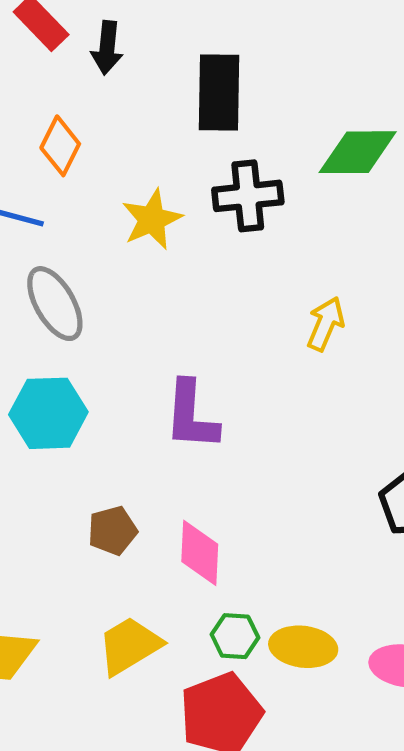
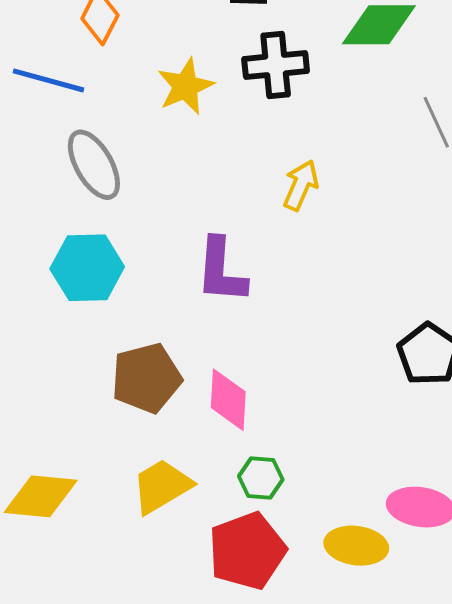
yellow arrow: (326, 324) -> (301, 185), moved
brown pentagon: (112, 531) -> (146, 378), size x1.5
yellow ellipse: (303, 647) -> (356, 546), moved

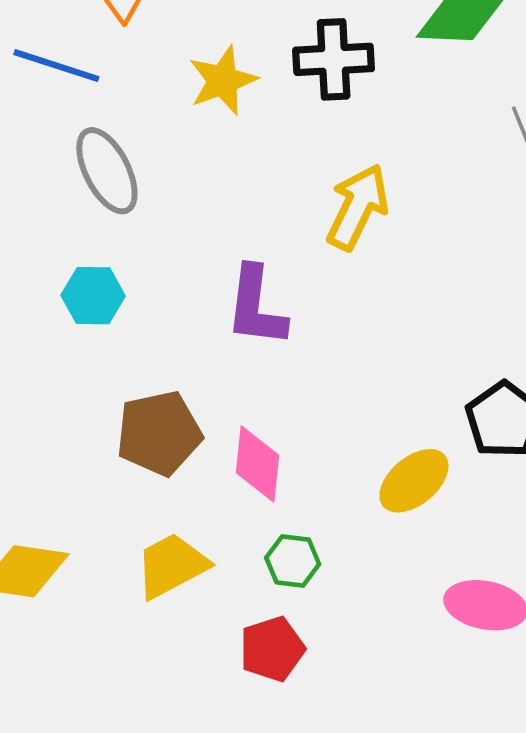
yellow arrow: (301, 185) -> (358, 207), size x1.4
cyan hexagon: (87, 268) -> (93, 296), size x0.7
yellow ellipse: (356, 546) -> (414, 481), moved, turned -50
red pentagon: (247, 551) -> (272, 649), size x0.7

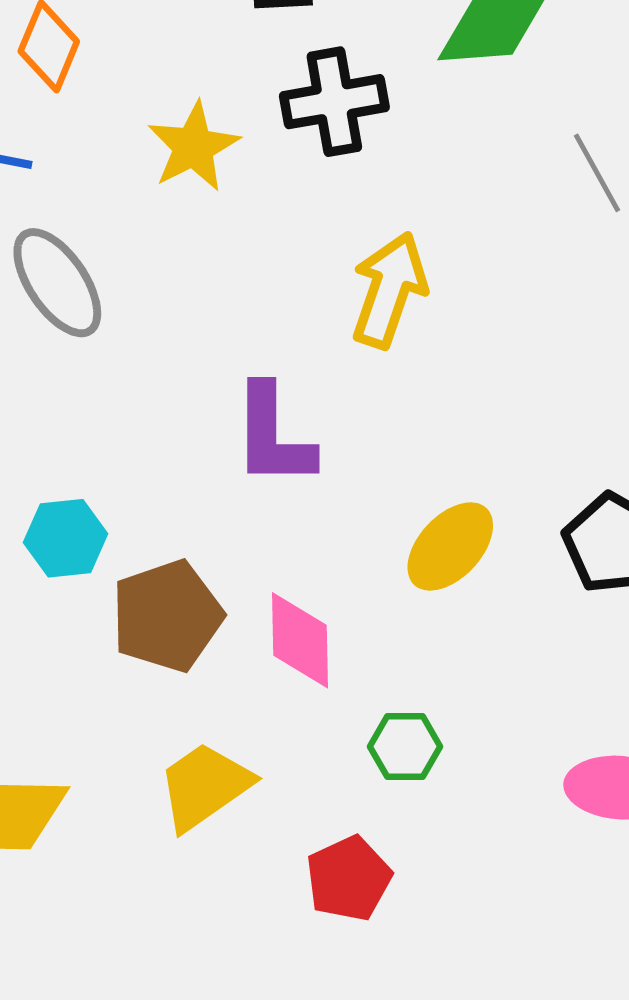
cyan hexagon: (93, 296) -> (66, 538), moved
yellow ellipse: (414, 481) -> (450, 546), moved
green hexagon: (293, 561) -> (405, 747), moved

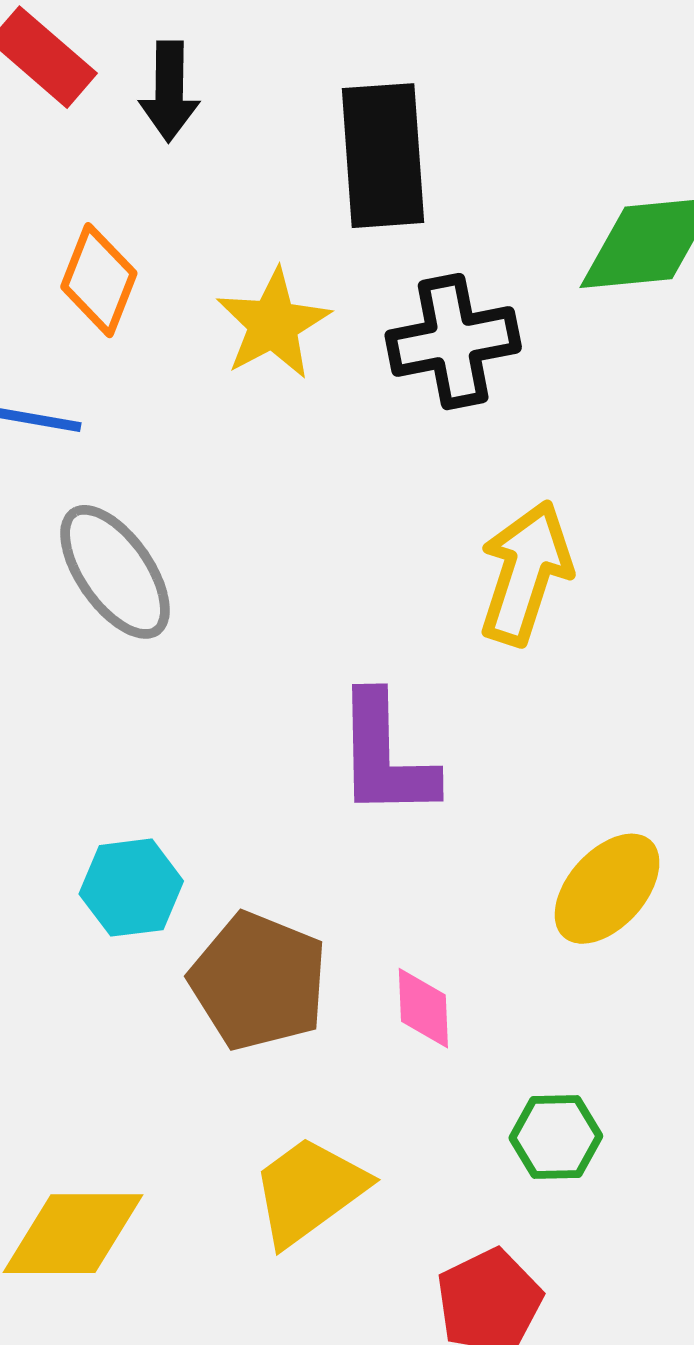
yellow star: (193, 147) -> (273, 324), moved
brown pentagon: (167, 616) -> (259, 981), turned -30
pink diamond: (300, 640) -> (423, 1008), size x0.7

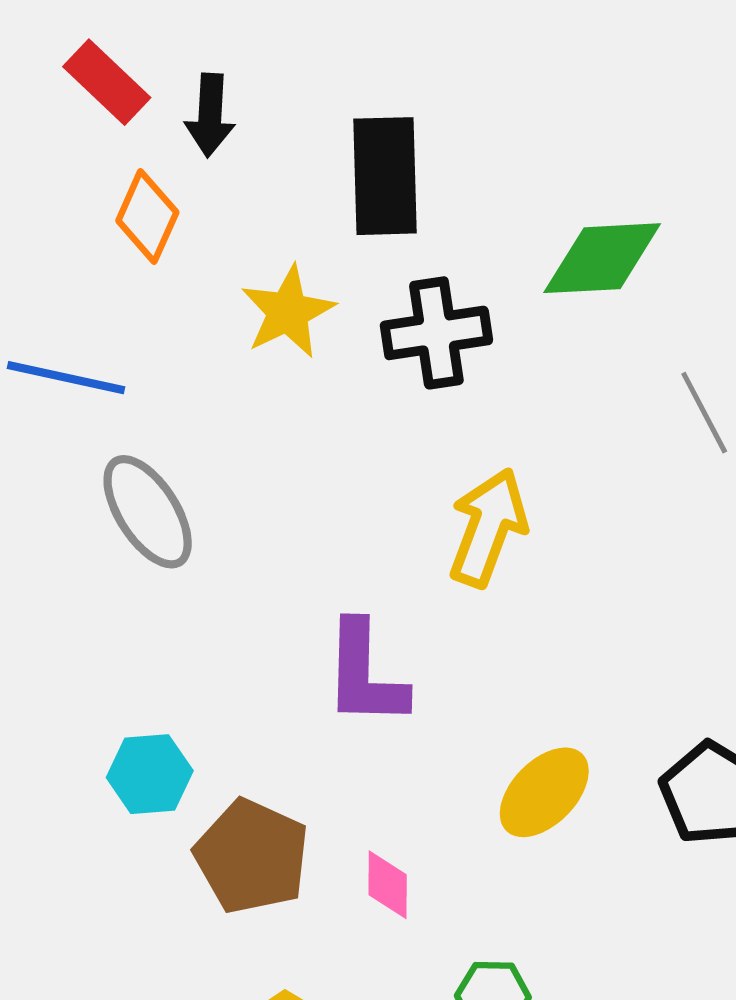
orange diamond: (99, 280) -> (147, 216), moved

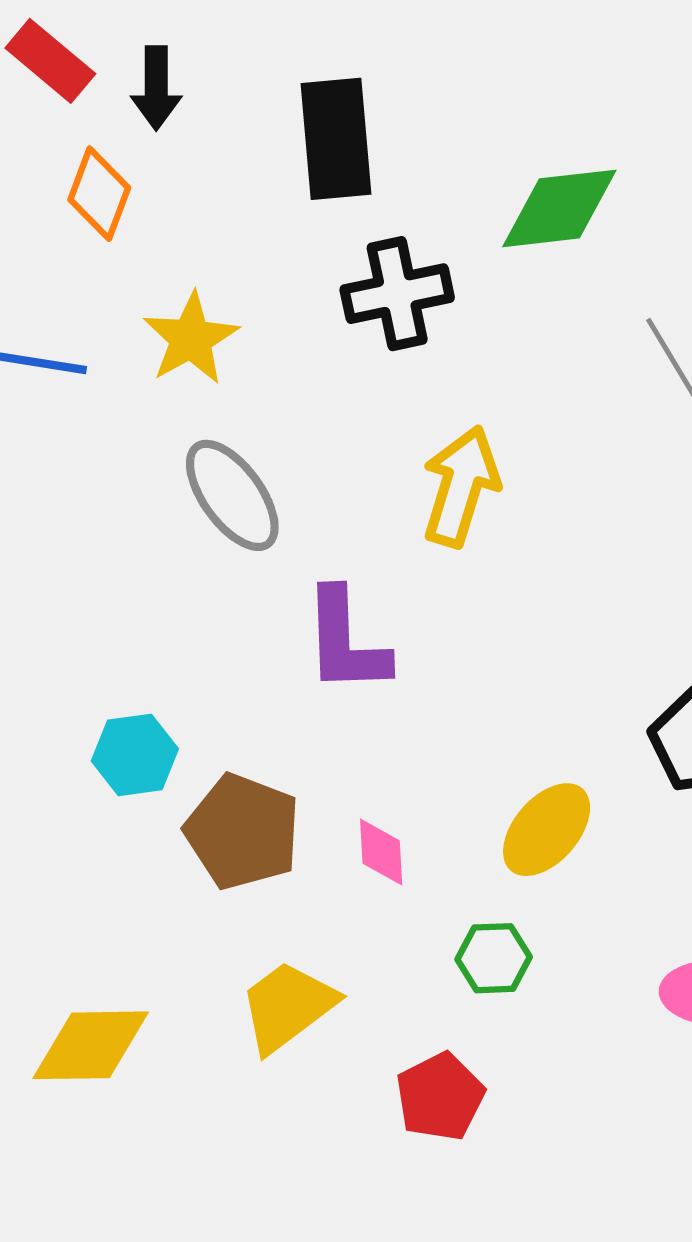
yellow star: (288, 312) -> (191, 339), moved
gray ellipse: (148, 512) -> (232, 495), moved
yellow ellipse: (544, 792) -> (547, 830), moved

